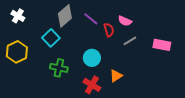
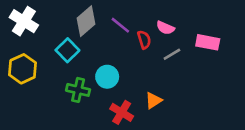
white cross: (18, 16) -> (24, 21), size x1.5
pink rectangle: (162, 45) -> (208, 42), moved
cyan circle: (92, 58) -> (107, 77), moved

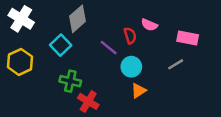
purple line: (120, 25) -> (109, 48), moved
gray line: (172, 54) -> (176, 64), moved
cyan circle: (107, 77) -> (131, 67), moved
red cross: (122, 112) -> (88, 101), moved

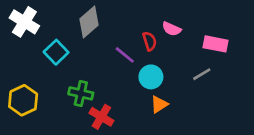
cyan square: (61, 45) -> (56, 52), moved
yellow hexagon: (20, 62) -> (23, 100), moved

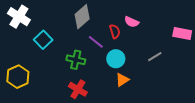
gray diamond: (89, 22) -> (82, 17), moved
pink rectangle: (216, 44) -> (182, 33), moved
green cross: (81, 93) -> (76, 60), moved

